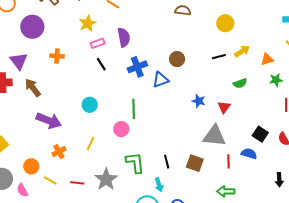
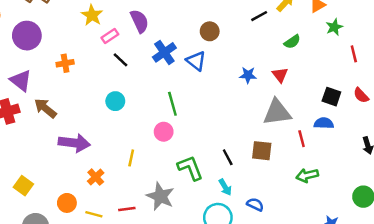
blue triangle: (161, 80) -> (196, 61), turned -48
cyan circle: (90, 105) -> (115, 101), moved

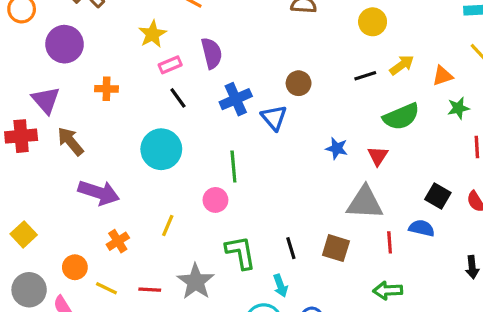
green semicircle: (292, 42) -> (401, 117), size x1.6
cyan circle: (115, 101) -> (161, 149), size x1.6

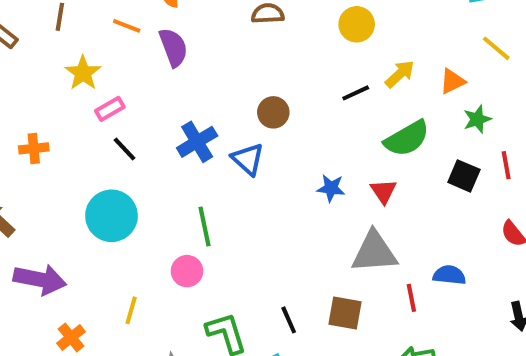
purple semicircle: (212, 53) -> (173, 47), moved
black square: (438, 196) -> (464, 176), moved

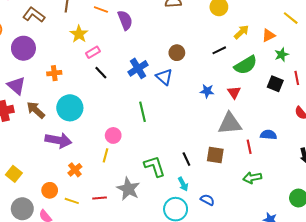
black line: (356, 93) -> (219, 50), moved
cyan circle: (111, 216) -> (70, 108), moved
pink circle: (187, 271) -> (113, 135), moved

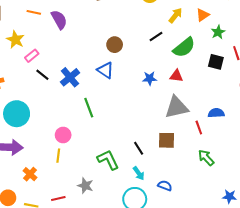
blue cross: (138, 68) -> (70, 77), moved
red triangle: (234, 92) -> (176, 76), turned -40
green arrow: (252, 178) -> (206, 158), turned 66
gray star: (128, 189) -> (85, 186), size x0.7

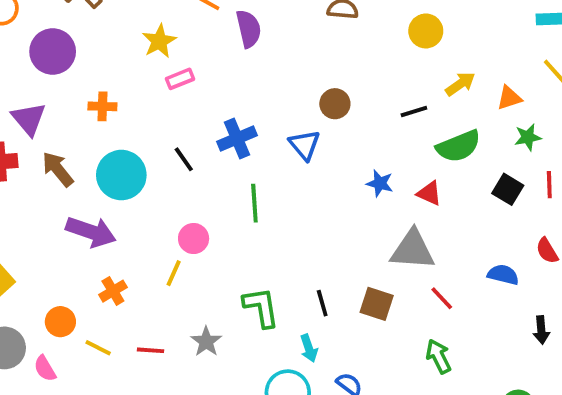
black line: (42, 75) -> (184, 159), moved
blue semicircle: (216, 113) -> (503, 275), moved
red line: (199, 127) -> (442, 298), turned -40

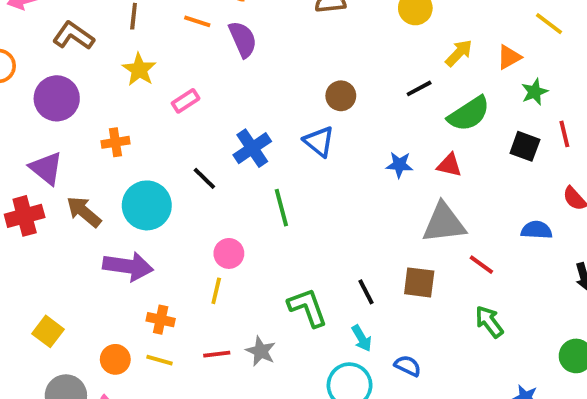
yellow star: (159, 41) -> (139, 70), moved
orange cross: (113, 291) -> (161, 320), turned -36
yellow line: (98, 348) -> (160, 360), moved
red line: (151, 350) -> (217, 354), moved

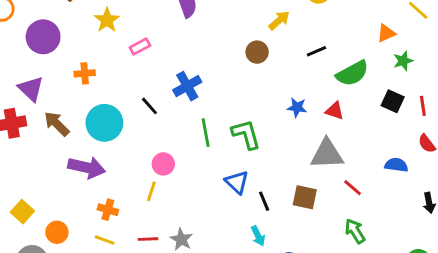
yellow arrow: (459, 53) -> (279, 20), moved
red line: (564, 134) -> (423, 106), moved
blue triangle: (319, 142) -> (237, 182), moved
green L-shape: (308, 308) -> (246, 134), moved
orange circle: (115, 359) -> (57, 232), moved

